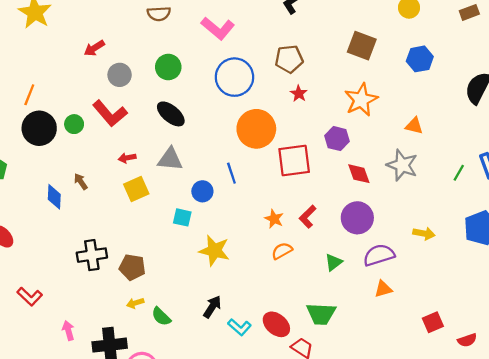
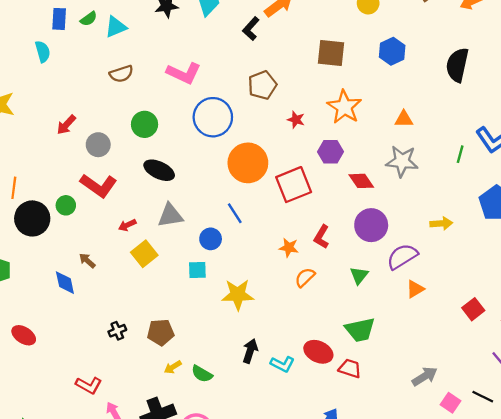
red star: (299, 94) -> (296, 120), moved
black cross: (92, 255) -> (117, 331), size x0.6
red L-shape: (30, 297) -> (89, 385), moved

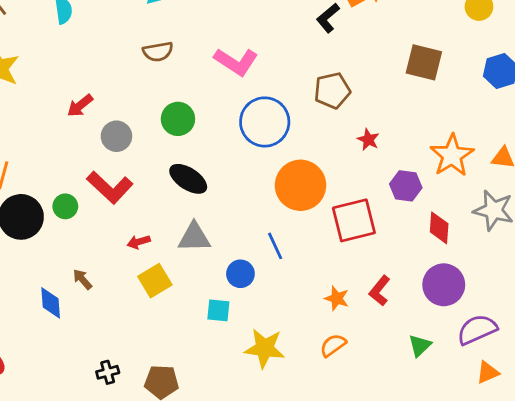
orange star: (344, 107) -> (452, 155), moved
red diamond: (361, 181) -> (439, 228), turned 30
orange semicircle: (305, 277) -> (333, 345), moved

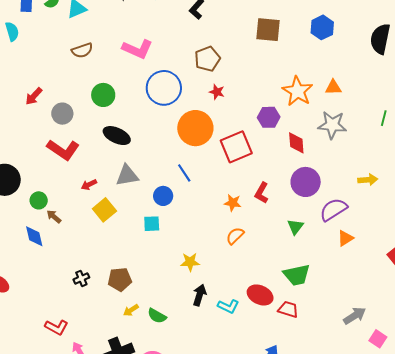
red star: (368, 140) -> (217, 92), moved
green circle: (65, 206) -> (39, 200), moved
yellow star: (265, 348) -> (190, 262), moved, size x0.7

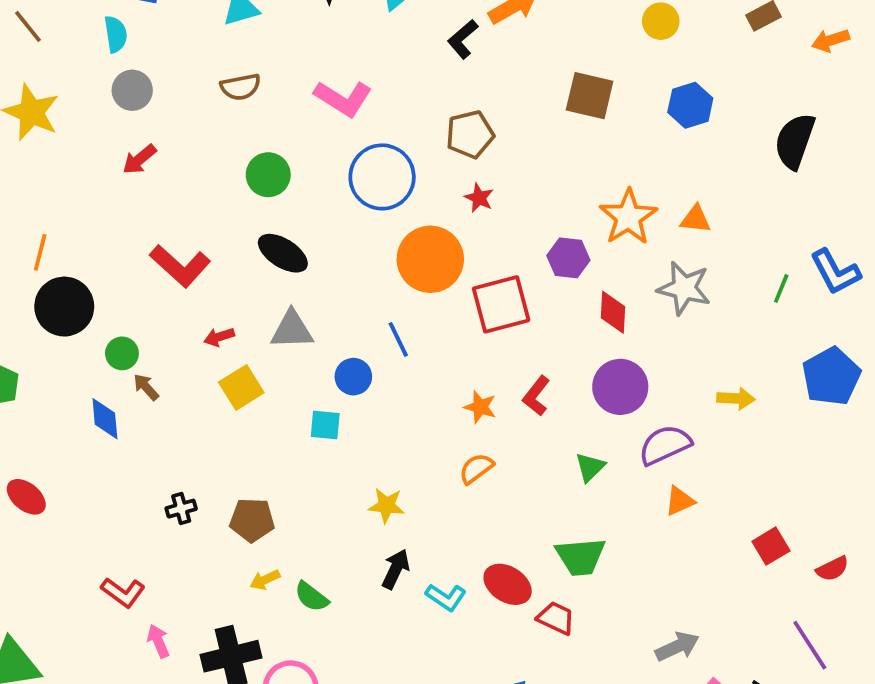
gray circle: (62, 114) -> (132, 90), moved

